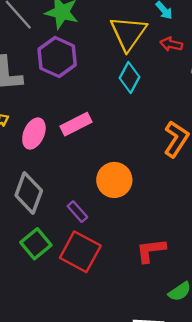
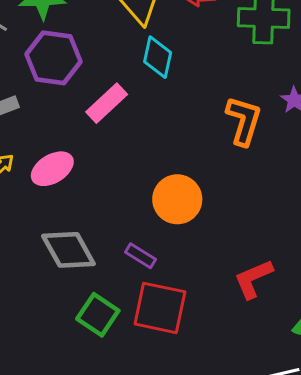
pink rectangle: (76, 124) -> (107, 103), moved
pink ellipse: (34, 134) -> (52, 169), turned 52
gray diamond: (29, 193) -> (68, 250), turned -33

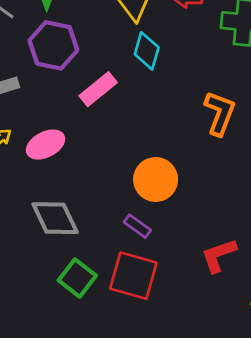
purple rectangle: (141, 256) -> (137, 226), moved

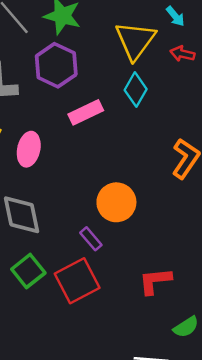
pink ellipse: (46, 144) -> (29, 149), turned -64
red square: (133, 276) -> (77, 281), turned 33

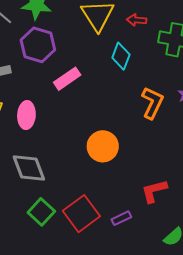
cyan diamond: (136, 90) -> (121, 56), moved
purple rectangle: (91, 239) -> (121, 218), moved, turned -66
red L-shape: (155, 281) -> (154, 191), moved

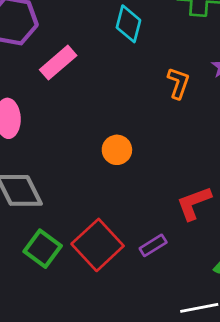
orange L-shape: (152, 103) -> (178, 83), size x0.7
orange circle: (103, 146) -> (117, 150), size x0.7

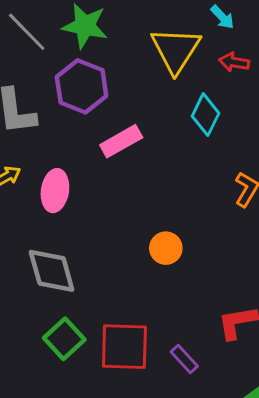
red square: (98, 245) -> (124, 347), turned 33
purple rectangle: (153, 245) -> (184, 359), turned 68

